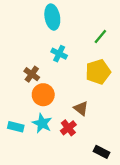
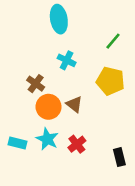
yellow pentagon: (98, 72) -> (110, 81), turned 30
brown triangle: (81, 108) -> (74, 104), moved
black rectangle: (101, 152) -> (119, 157), moved, turned 49

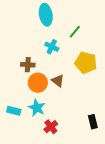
green line: (113, 41) -> (75, 32), moved
brown cross: (36, 84) -> (28, 65), turned -32
red cross: (77, 144) -> (51, 127), moved

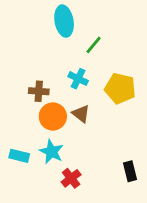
green line: (75, 32) -> (94, 45), moved
cyan cross: (52, 47) -> (78, 79), moved

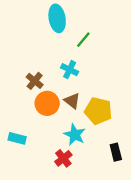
yellow pentagon: (120, 88) -> (98, 111), moved
brown cross: (39, 91) -> (35, 81), turned 35
cyan star: (51, 152) -> (75, 135), moved

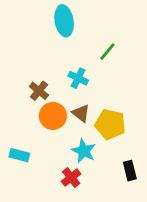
green line: (83, 40) -> (107, 52), moved

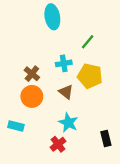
cyan cross: (78, 78) -> (64, 63), turned -35
orange circle: (53, 116) -> (32, 96), moved
yellow pentagon: (110, 124) -> (90, 76), moved

